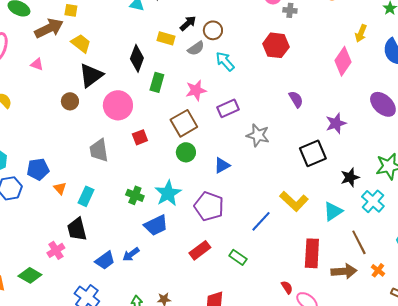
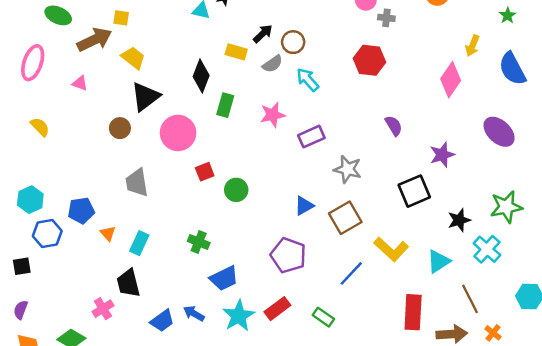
brown square: (184, 123) -> (345, 218), moved
gray trapezoid: (99, 150) -> (137, 183), moved
green circle: (186, 152) -> (236, 190), moved
cyan star: (168, 193) -> (239, 316), moved
blue arrow: (131, 254) -> (194, 313), turned 66

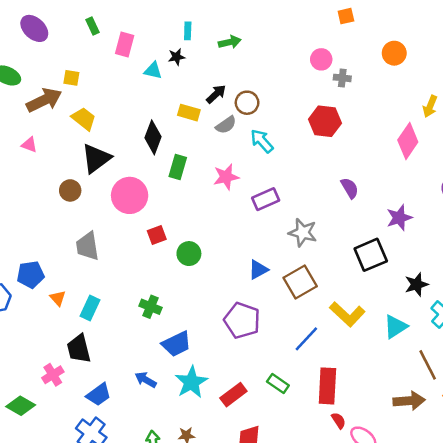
red rectangle: (277, 309) -> (233, 395), moved
red rectangle: (413, 312) -> (327, 386), moved
blue trapezoid: (162, 321) -> (99, 395), moved

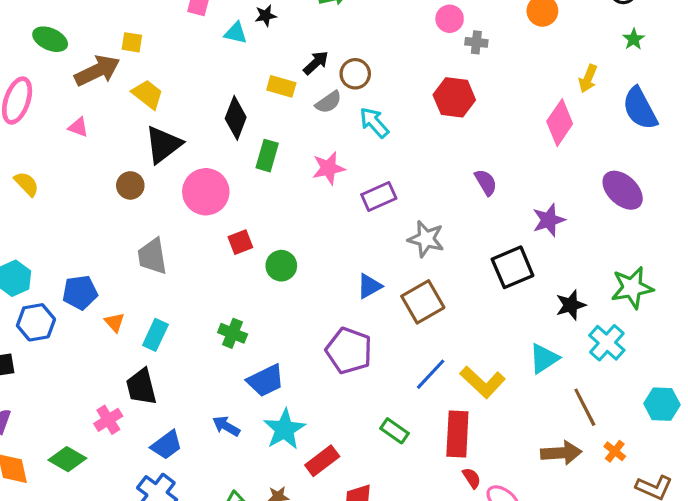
yellow L-shape: (347, 314) -> (483, 382), moved
red rectangle: (233, 395) -> (322, 461), moved

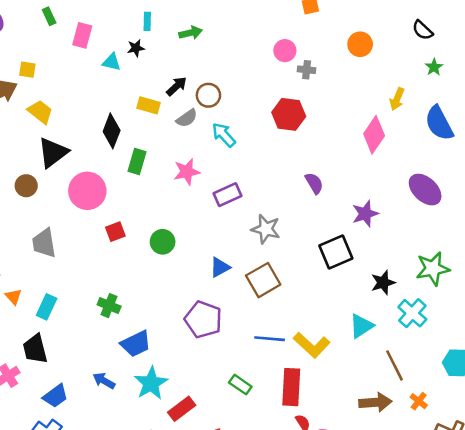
green circle: (281, 266) -> (163, 242), moved
blue line: (431, 374) -> (270, 339), turned 52

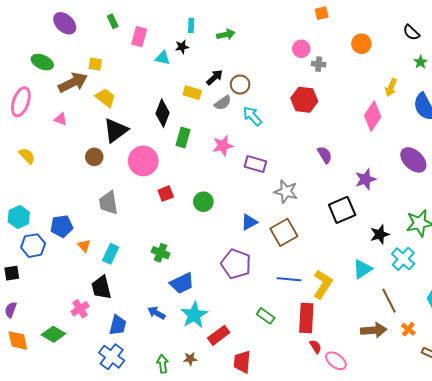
purple rectangle: (228, 195) -> (255, 164), turned 40
yellow L-shape: (312, 345) -> (323, 284), turned -100
blue trapezoid: (55, 396) -> (118, 325), turned -40

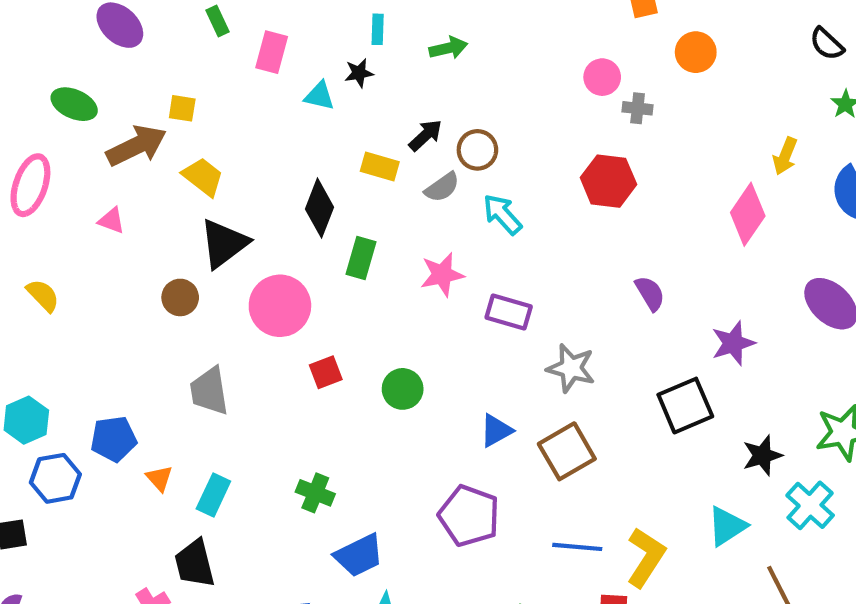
orange circle: (361, 44) -> (696, 52), moved

